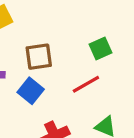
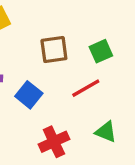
brown square: (39, 57) -> (54, 50), moved

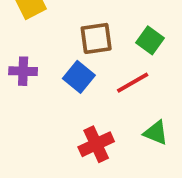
green square: (101, 51) -> (150, 40), turned -30
blue square: (29, 95) -> (79, 77), moved

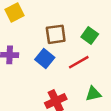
green triangle: (156, 133) -> (93, 94), turned -35

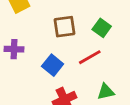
blue square: (45, 59) -> (53, 65), moved

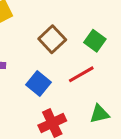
brown square: (65, 27) -> (52, 39), turned -35

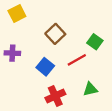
green square: (95, 41) -> (95, 42), moved

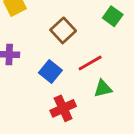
green square: (95, 42) -> (113, 16), moved
green triangle: (90, 89) -> (103, 89), moved

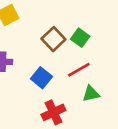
green square: (113, 16) -> (80, 38), moved

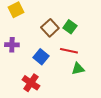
red line: (79, 70) -> (69, 51), turned 42
red cross: (53, 112) -> (31, 83), moved, turned -30

